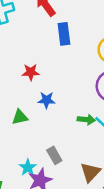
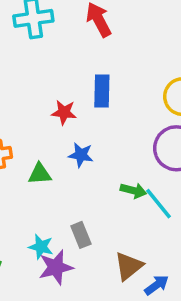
blue rectangle: (64, 34) -> (102, 91), moved
cyan star: (28, 167) -> (41, 247), turned -30

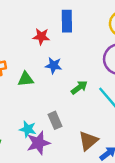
green arrow: (133, 191) -> (79, 87), moved, turned -49

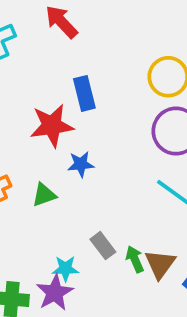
red star: (41, 36) -> (52, 126), size x1.6
green arrow: (79, 87) -> (135, 259), moved, turned -63
purple star: (38, 143) -> (55, 293), moved

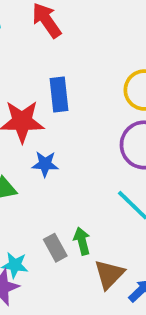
green arrow: (135, 259) -> (82, 241), moved

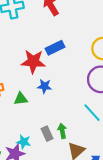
blue rectangle: (59, 94) -> (55, 48), turned 66

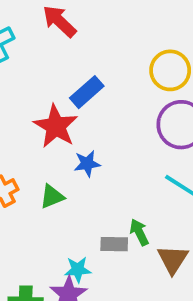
red star: (33, 62) -> (56, 126), turned -30
gray rectangle: (47, 134) -> (114, 244), turned -48

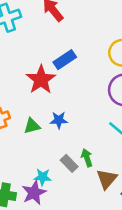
blue star: (87, 164) -> (59, 120), moved
gray rectangle: (114, 244) -> (69, 163), turned 36

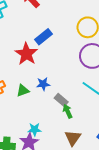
gray rectangle: (69, 163) -> (61, 100), moved
brown triangle: (107, 179) -> (73, 138), moved

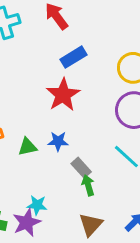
blue rectangle: (43, 37) -> (74, 57), moved
red star: (26, 54) -> (63, 95), moved

